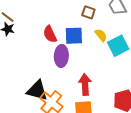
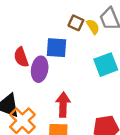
red semicircle: (50, 34) -> (21, 57), moved
yellow semicircle: (101, 35) -> (93, 27), moved

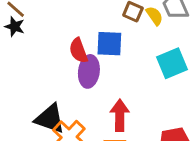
red semicircle: (21, 57) -> (78, 51), moved

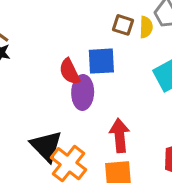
yellow semicircle: (154, 16) -> (146, 27), turned 42
black triangle: (50, 119) -> (46, 146), turned 32

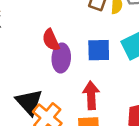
blue square: (101, 61) -> (99, 50), moved

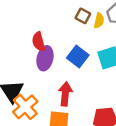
blue square: (99, 50) -> (78, 57), turned 30

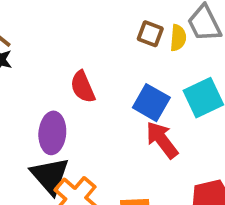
purple ellipse: (45, 58) -> (52, 133), moved
red arrow: (65, 94) -> (162, 140), moved, turned -35

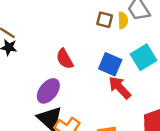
purple ellipse: (52, 133) -> (48, 91), turned 40

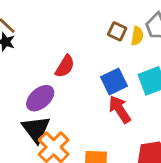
red semicircle: (65, 59) -> (65, 66), turned -130
blue square: (110, 64) -> (114, 82), turned 30

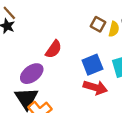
red arrow: (120, 109) -> (95, 87), turned 135

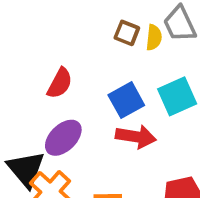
purple ellipse: (32, 74) -> (63, 138), moved

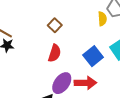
brown square: (127, 33) -> (55, 25), moved, turned 32
red arrow: (136, 137) -> (85, 83), moved

